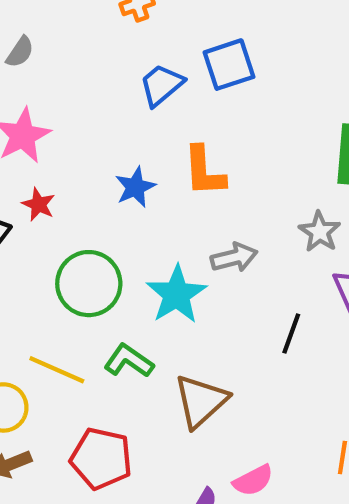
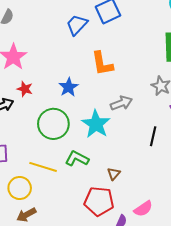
blue star: (135, 187) -> (69, 87), moved
brown triangle: (201, 401) -> (114, 174), size x0.5
red pentagon: (101, 459) -> (99, 201), moved

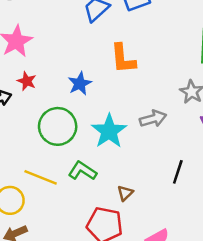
gray arrow: (121, 103) -> (153, 119), moved
black line: (153, 136) -> (178, 172), moved

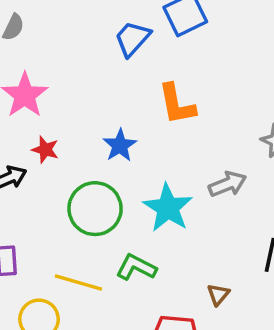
brown triangle: (125, 193) -> (218, 295), moved

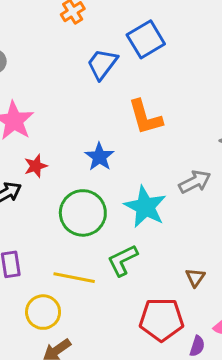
red star: (45, 150) -> (36, 166), turned -30
green L-shape: (136, 267) -> (123, 260), turned -48

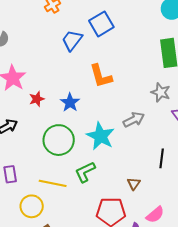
red star: (36, 166) -> (37, 99), moved

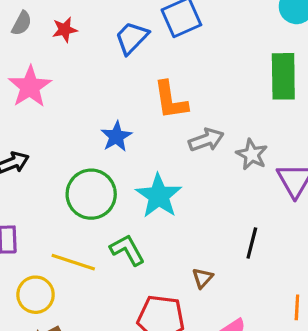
gray star: (161, 92) -> (252, 154), moved
red star: (37, 99) -> (65, 30), moved
gray arrow: (134, 120) -> (206, 140), moved
green L-shape: (85, 172) -> (127, 250), turned 80

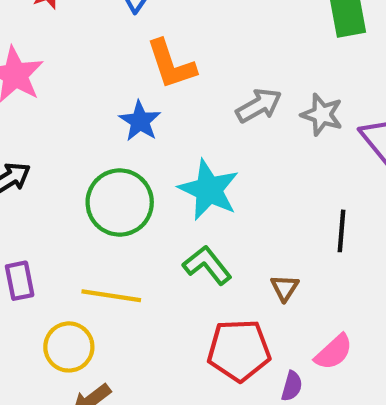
orange L-shape: (171, 100) -> (171, 64), moved
green L-shape: (127, 250) -> (207, 265), moved

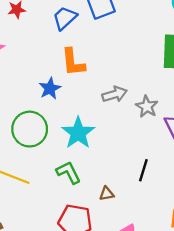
brown triangle: (285, 288) -> (107, 194), turned 35

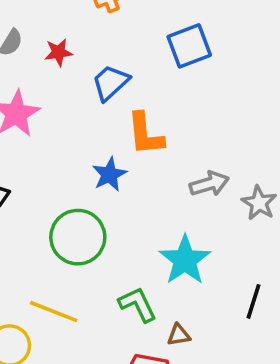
blue trapezoid: (65, 18) -> (110, 83), moved
cyan star: (78, 133) -> (185, 260), moved
brown triangle: (107, 194) -> (179, 335), moved

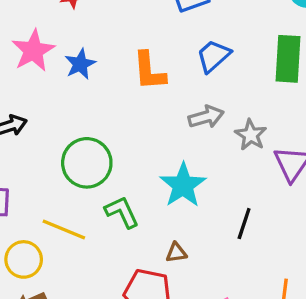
blue trapezoid: (110, 83) -> (213, 56), moved
blue star: (109, 174) -> (80, 64), moved
green L-shape: (138, 304) -> (122, 212), moved

